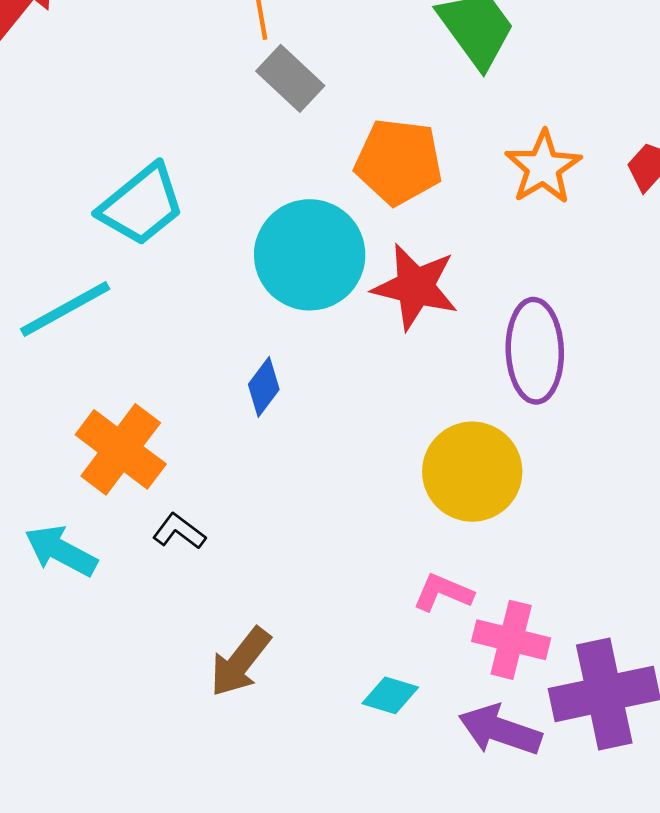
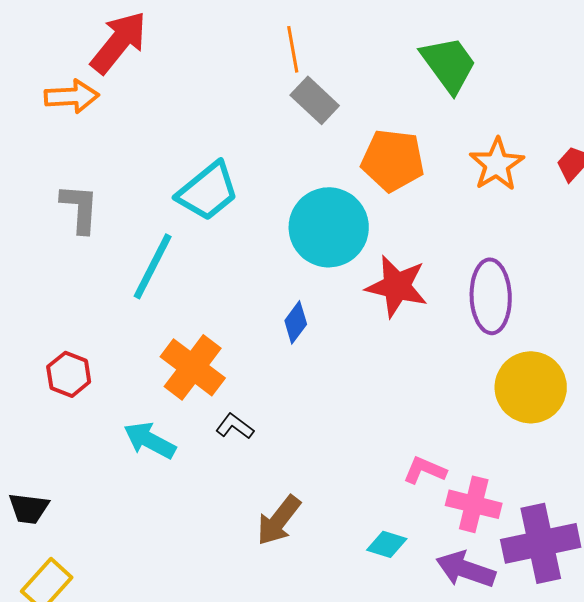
red star: (415, 287) -> (397, 286), moved
cyan line: (65, 309) -> (153, 266), turned -34
yellow circle: (472, 472) -> (531, 387), moved

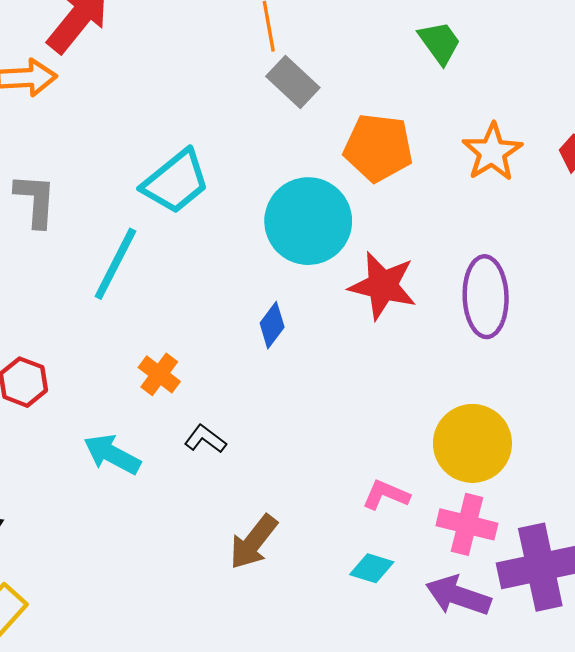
green trapezoid: (449, 64) -> (440, 43), size x0.7
orange cross: (193, 367) -> (159, 374), size x0.6
yellow circle: (531, 387) -> (472, 443), moved
pink L-shape: (425, 470) -> (386, 495), moved

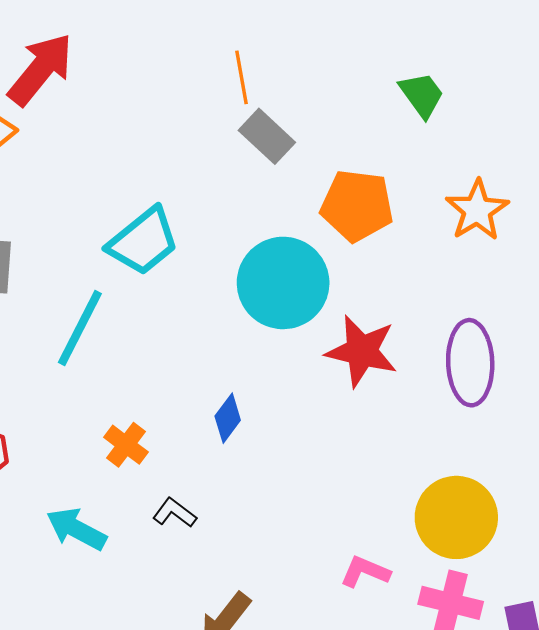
blue diamond: (272, 325) -> (228, 418), moved

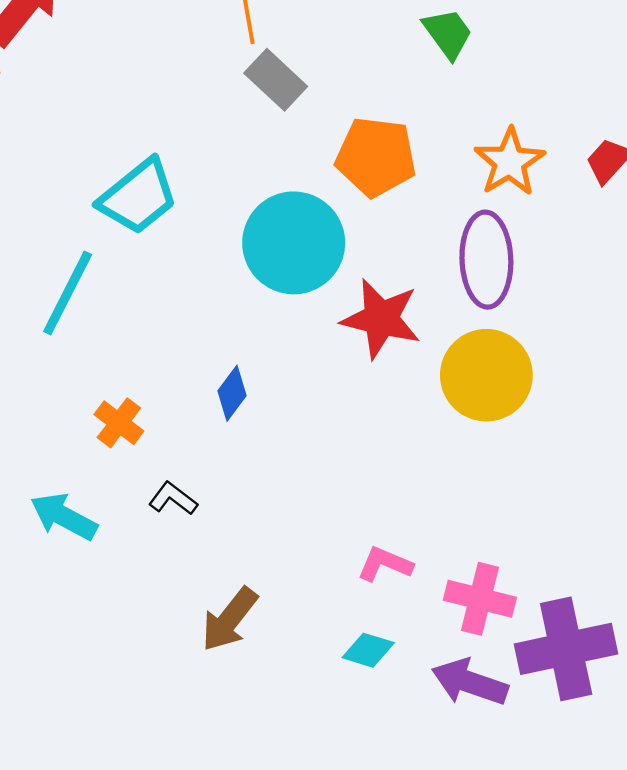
purple ellipse: (470, 363) -> (486, 260), moved
yellow circle: (456, 517) -> (486, 375), moved

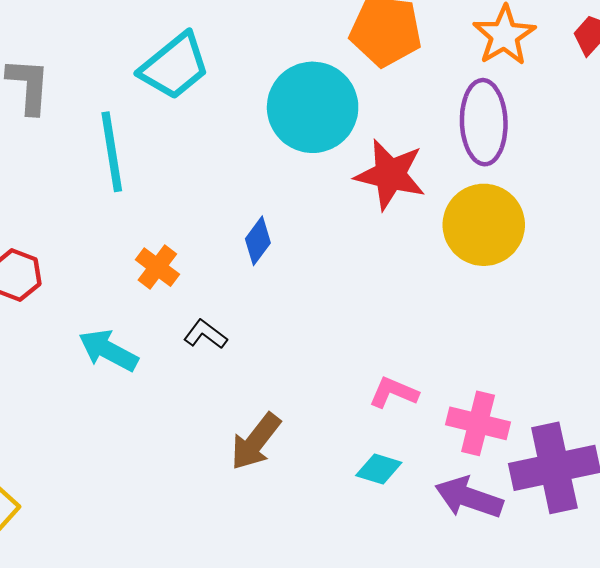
cyan line: (68, 293) -> (112, 152), turned -36

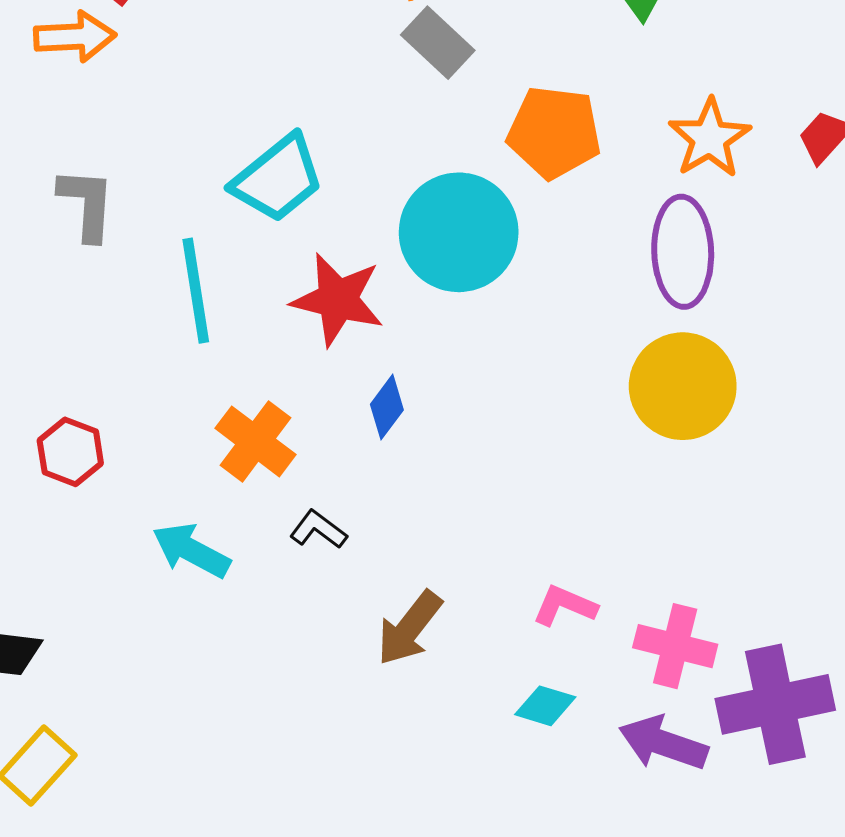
red star: (390, 175) -> (338, 300), moved
orange cross: (157, 267) -> (256, 441), size x1.4
brown arrow: (256, 442) -> (409, 628), moved

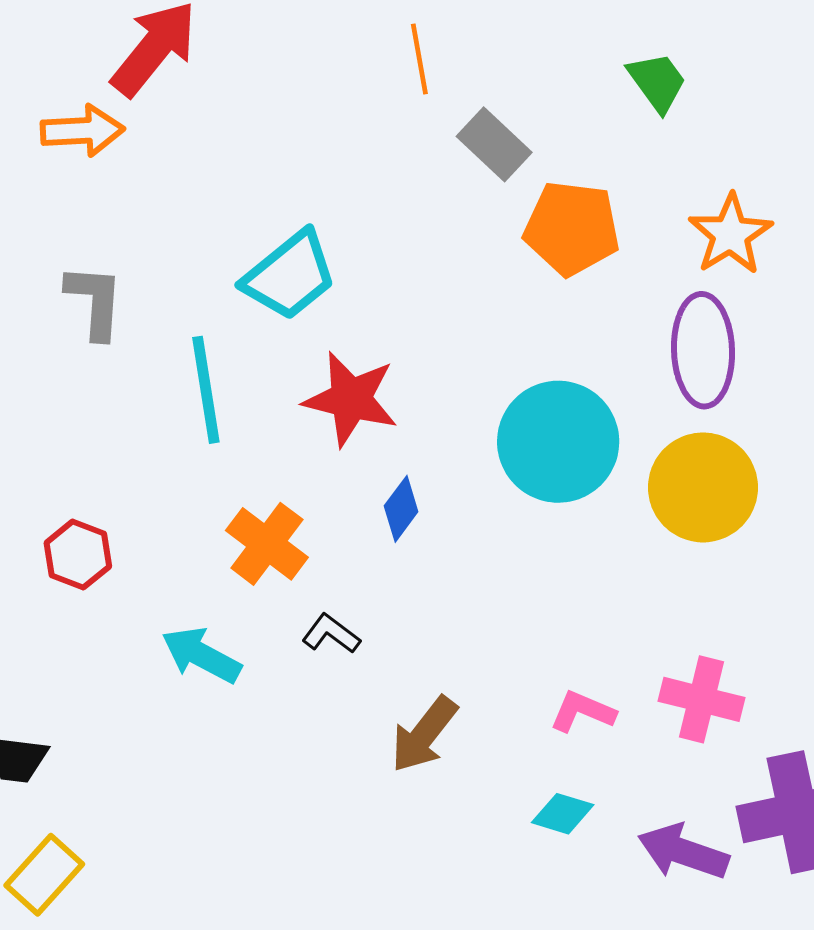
gray rectangle: (438, 43) -> (494, 144), moved
cyan circle: (459, 232) -> (558, 442), moved
pink cross: (675, 646) -> (701, 699), moved

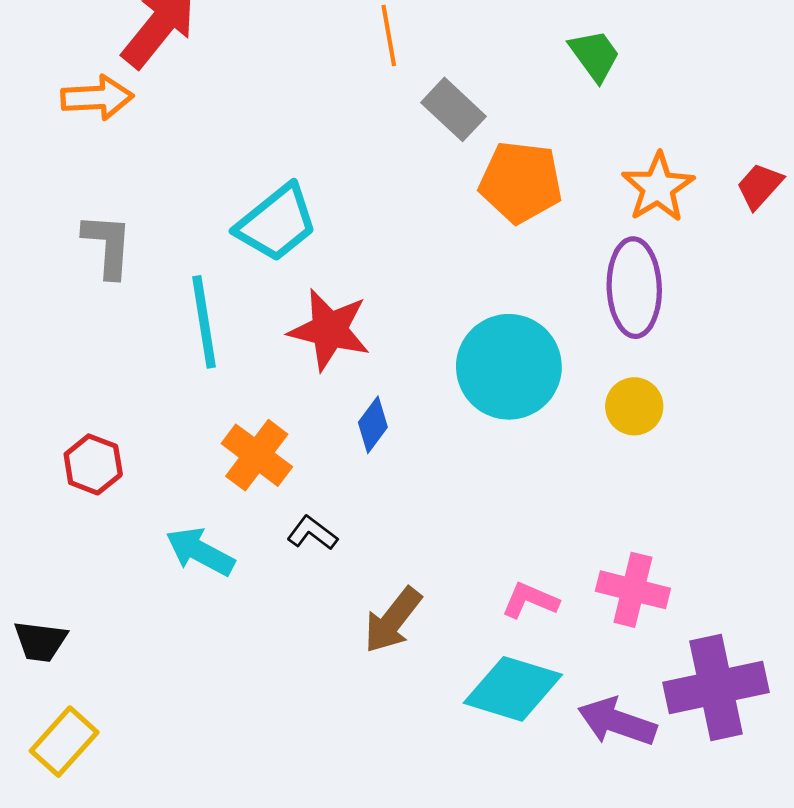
yellow circle: (703, 487) -> (634, 406), size x0.6
cyan diamond: (563, 814) -> (513, 689), size x1.8

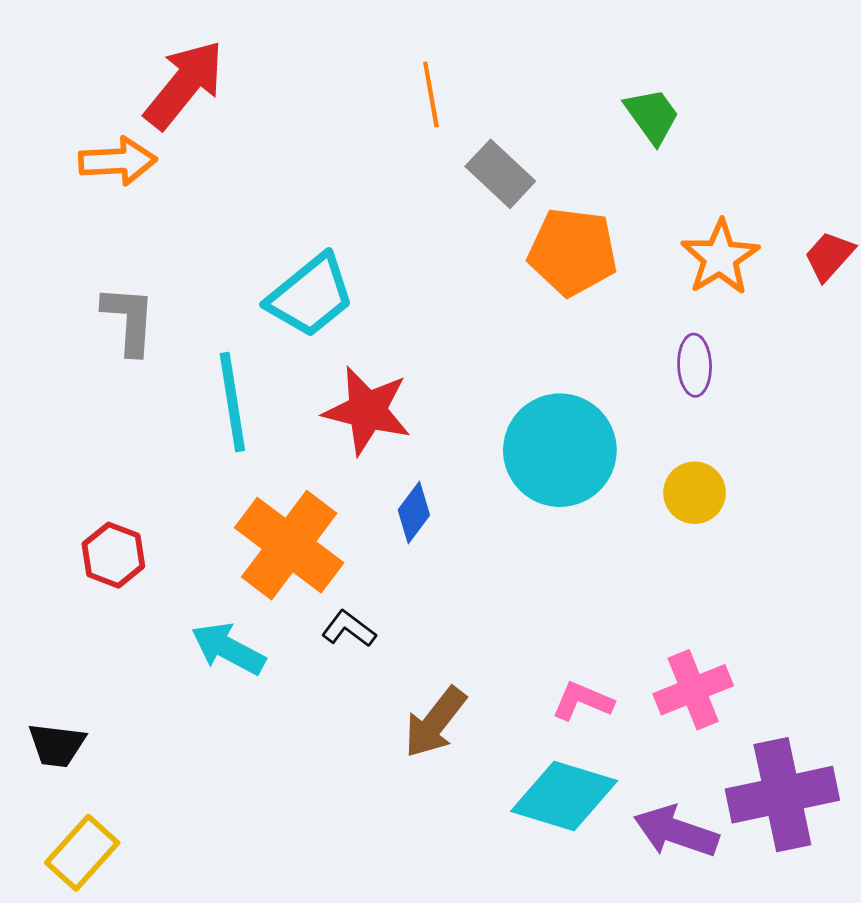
purple ellipse: (634, 288) -> (695, 365), size x0.6
orange cross: (257, 455) -> (289, 545), size x1.4
pink cross: (633, 590) -> (693, 690), turned -36

